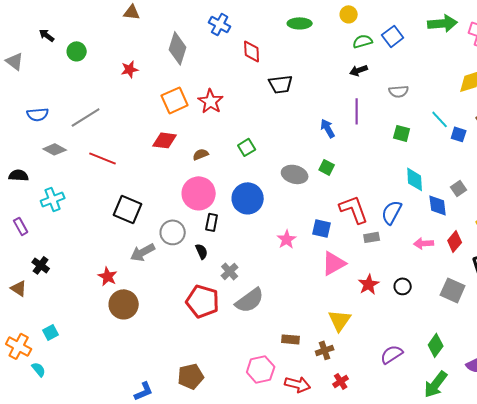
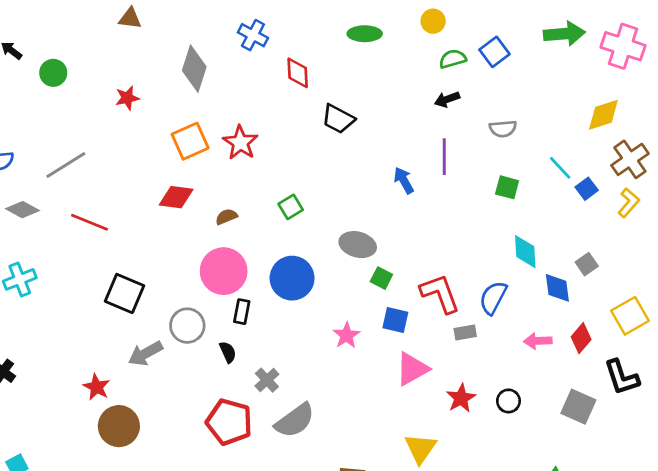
black trapezoid: (281, 84) -> (338, 119), turned 35
blue square: (459, 134) -> (587, 189), turned 35
green square: (327, 167) -> (381, 278), moved

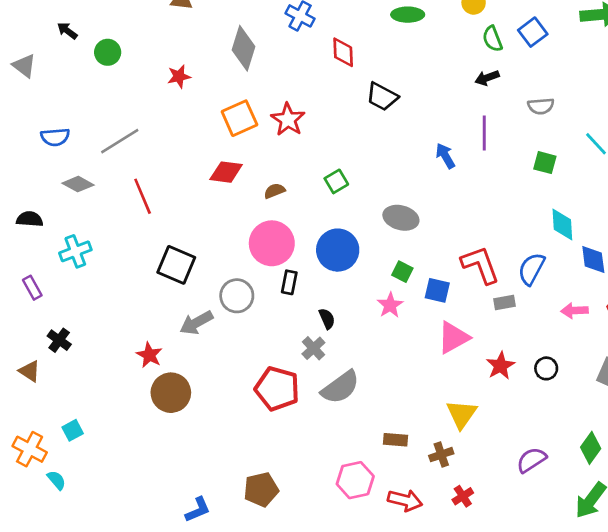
green semicircle: (453, 59) -> (492, 39), turned -95
red line: (90, 222) -> (143, 196), turned 45
green square: (381, 278) -> (402, 272), moved
black semicircle: (228, 352) -> (327, 319), moved

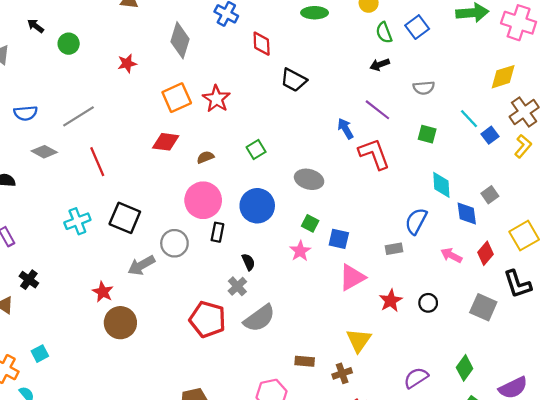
purple line: (484, 133) -> (377, 110), turned -52
cyan cross: (75, 251) -> (77, 221), moved
red L-shape: (480, 265) -> (374, 154), moved
pink arrow: (574, 311) -> (451, 255), turned 30

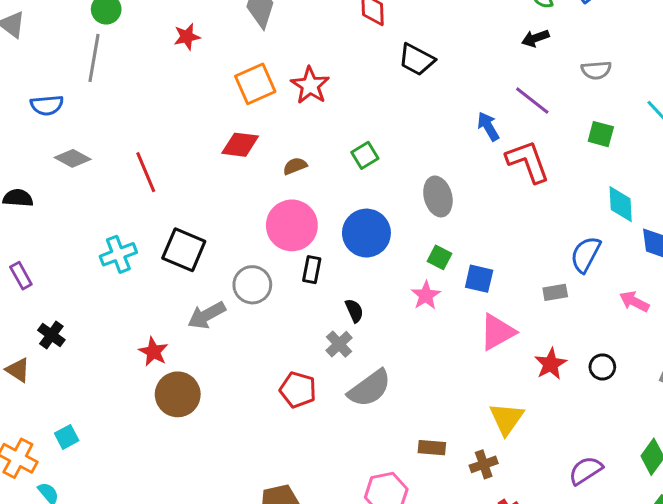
gray line: (79, 116) -> (94, 58), moved, turned -48
gray ellipse: (309, 179) -> (438, 196), turned 60
red pentagon: (208, 319) -> (298, 390), size x0.7

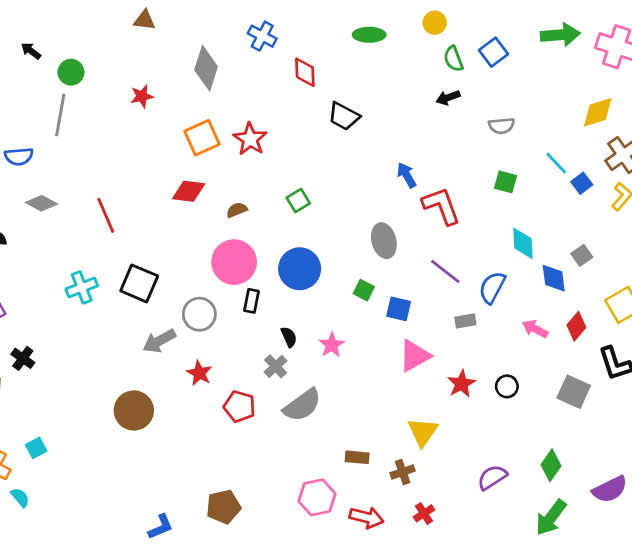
purple line: (532, 101) -> (445, 271), moved
gray ellipse: (438, 196) -> (384, 241), moved
pink star: (426, 295) -> (332, 345), moved
red star: (153, 352) -> (199, 373), moved

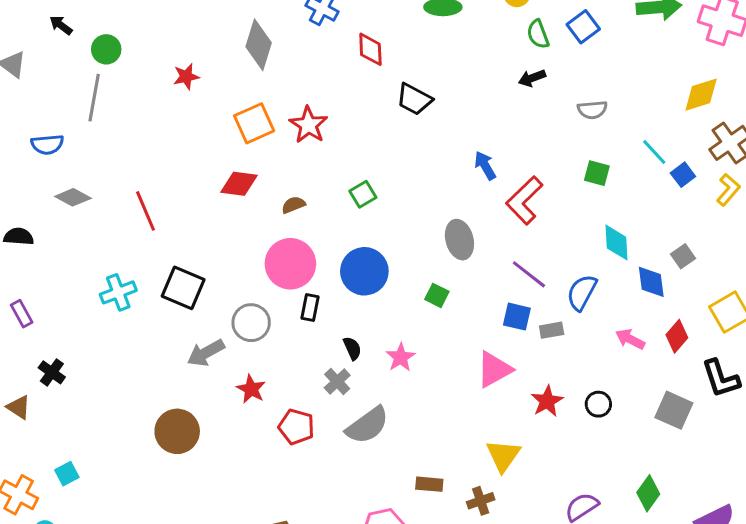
red L-shape: (441, 206) -> (524, 200), turned -114
blue square: (399, 309) -> (517, 317), moved

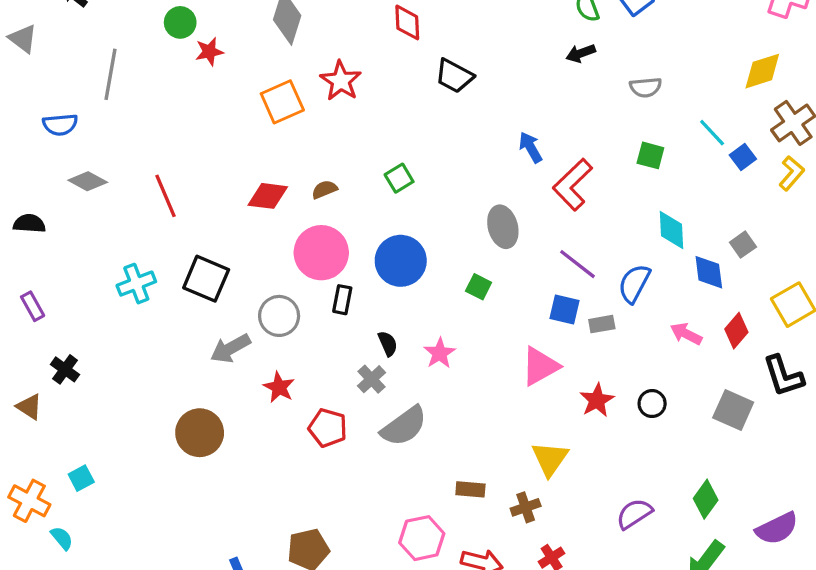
green circle: (106, 49) -> (180, 22), moved
red star: (309, 125) -> (341, 81), moved
red diamond: (239, 184) -> (268, 196), moved

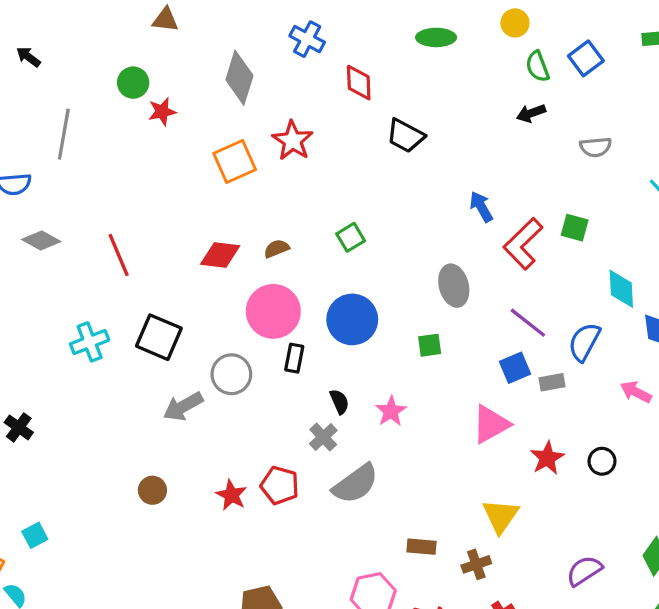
green square: (650, 155) -> (575, 228), moved
green square: (479, 287) -> (430, 345), turned -35
blue square: (564, 309) -> (515, 368), turned -36
red star: (279, 387) -> (231, 495), moved
brown circle: (200, 433) -> (152, 490), size x0.6

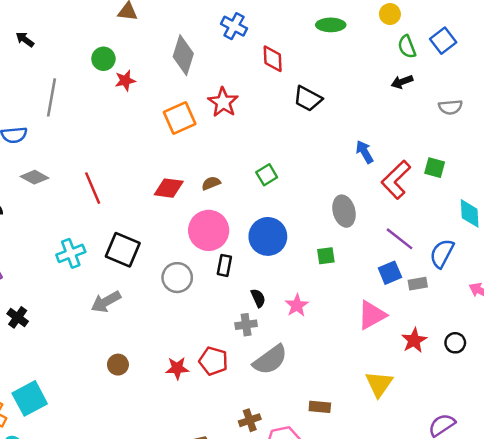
gray arrow: (183, 406) -> (106, 302), moved
gray cross: (323, 437) -> (246, 325), turned 35
red star: (231, 495) -> (177, 368), turned -30
cyan square: (35, 535) -> (30, 398), size x1.8
brown cross: (476, 564) -> (250, 420), moved

